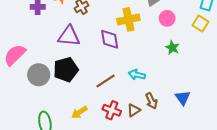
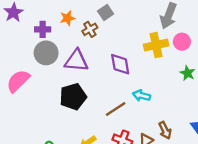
yellow cross: (128, 19) -> (156, 45), moved
gray circle: (39, 75) -> (46, 53), moved
cyan arrow: (137, 75) -> (141, 96), moved

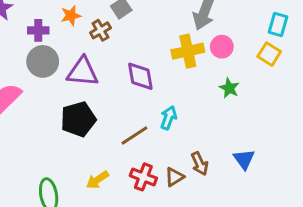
cyan arrow: (141, 96) -> (169, 118), turned 96

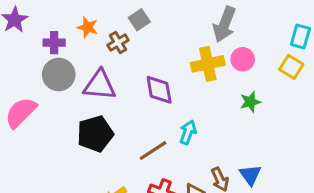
orange star: (71, 16) -> (88, 27), turned 30
green star: (229, 88) -> (250, 102), turned 30
blue triangle: (244, 159) -> (250, 175), moved

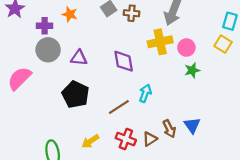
brown cross: (118, 43) -> (132, 13), moved, turned 35
pink circle: (243, 59) -> (186, 48), moved
purple triangle: (100, 85) -> (79, 58), size x0.7
black pentagon: (95, 134) -> (75, 94), turned -30

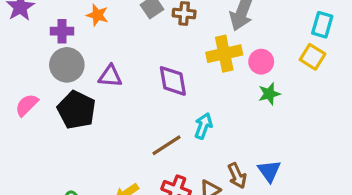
pink semicircle: (19, 78) -> (27, 105), size x0.7
black pentagon: (75, 94) -> (76, 110), moved

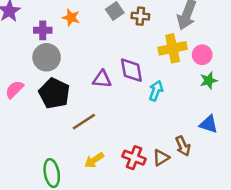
purple triangle: (110, 76) -> (102, 79), moved
cyan arrow: (203, 126) -> (156, 91), moved
brown line: (166, 145) -> (84, 122), moved
blue triangle: (269, 171) -> (209, 124), moved, turned -36

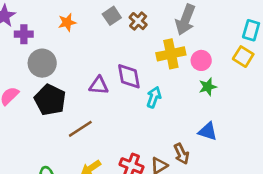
brown cross: (140, 16) -> (138, 21), turned 36
orange star: (71, 17) -> (67, 22), turned -30
purple cross: (43, 30) -> (24, 34), moved

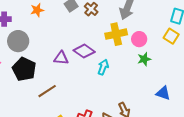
purple diamond: (129, 76) -> (84, 51), turned -45
blue triangle: (208, 131) -> (163, 93), moved

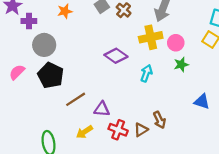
purple triangle: (61, 58) -> (102, 109), moved
cyan arrow: (103, 67) -> (146, 73), moved

